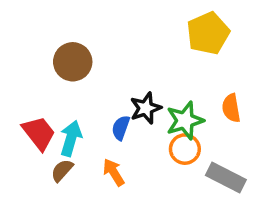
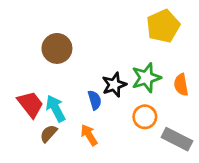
green star: (185, 121) -> (146, 78), moved
blue semicircle: (121, 128) -> (95, 100), turned 144
cyan arrow: (71, 138) -> (56, 108), turned -44

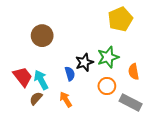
orange semicircle: (181, 85) -> (134, 72), moved

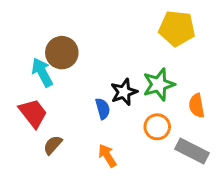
yellow pentagon: (120, 19) -> (177, 28), turned 30
cyan arrow: (41, 80) -> (42, 72), moved
orange arrow: (66, 99) -> (107, 156), moved

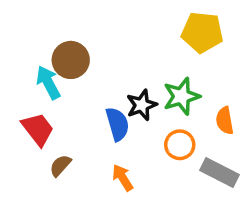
blue semicircle: (103, 109) -> (117, 124), size x1.4

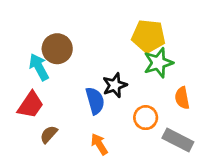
yellow pentagon: (202, 32) -> (148, 36), moved
green star: (181, 96) -> (158, 63), moved
red trapezoid: (38, 129) -> (30, 105), turned 72

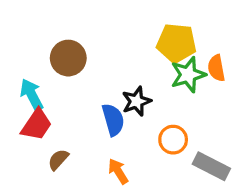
cyan arrow: (39, 67) -> (32, 95), moved
orange semicircle: (182, 98) -> (216, 68), moved

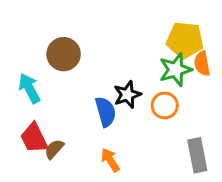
yellow pentagon: (176, 43) -> (185, 40), moved
red trapezoid: (37, 125) -> (34, 138), moved, turned 120
orange circle: (173, 140) -> (165, 105), moved
gray rectangle: (211, 166) -> (197, 155), turned 52

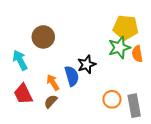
orange semicircle: (202, 63) -> (137, 54), moved
orange circle: (165, 105) -> (112, 99), moved
brown semicircle: (54, 149) -> (51, 101), moved
orange arrow: (110, 160) -> (53, 82), moved

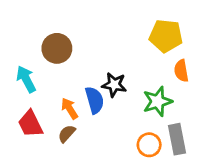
green star: (119, 48) -> (157, 101), moved
black star: (87, 64) -> (114, 85), turned 30
orange circle: (112, 99) -> (149, 145), moved

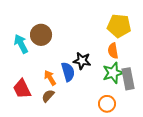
orange semicircle: (181, 71) -> (113, 51), moved
cyan arrow: (26, 79) -> (21, 44), moved
gray rectangle: (177, 139) -> (128, 79), moved

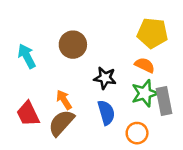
brown circle: (41, 35) -> (73, 45), moved
orange semicircle: (113, 51) -> (145, 65), turned 126
blue semicircle: (68, 72) -> (106, 113), moved
brown semicircle: (48, 96) -> (61, 123), size x1.6

